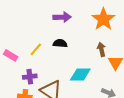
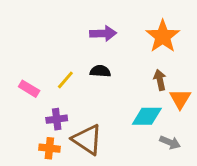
cyan diamond: (80, 75) -> (147, 116), moved

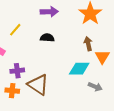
yellow line: (65, 80) -> (15, 30), moved

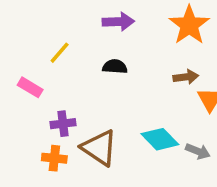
brown arrow: (88, 44) -> (186, 77), turned 96
cyan diamond: (79, 69) -> (160, 139), moved, turned 45

